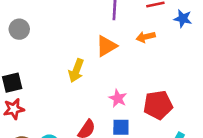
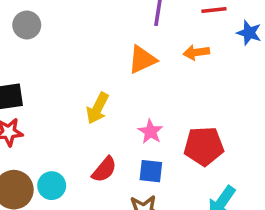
yellow arrow: (76, 71) -> (97, 108), moved

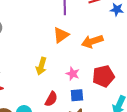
orange arrow: (196, 52) -> (92, 41), moved, size x1.5

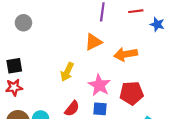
pink star: (73, 74) -> (99, 85), size x1.5

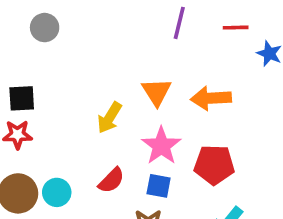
orange triangle: (93, 42) -> (157, 92), moved, turned -42

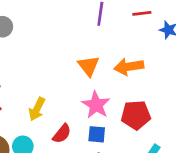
yellow arrow: (109, 118) -> (37, 109), moved

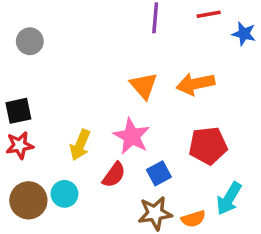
pink star: (96, 105) -> (132, 136), moved
blue square: (97, 134) -> (159, 173), turned -30

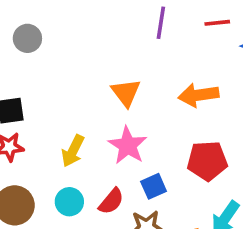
orange triangle: (144, 86) -> (126, 93), moved
red semicircle: (114, 175) -> (111, 201), moved
cyan circle: (65, 194) -> (69, 202), moved

